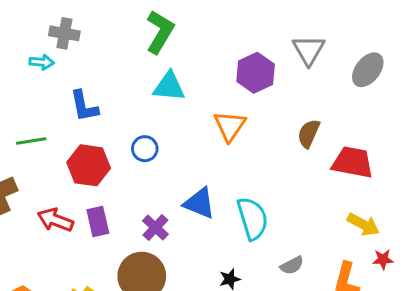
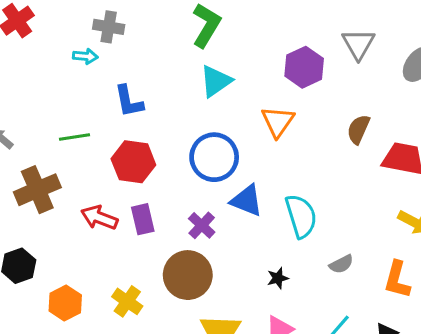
cyan triangle: (169, 86) -> (216, 81), turned -40
blue circle: (145, 149) -> (214, 157), moved, size x1.8

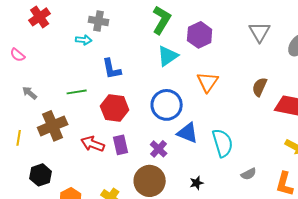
purple hexagon: (304, 67) -> (200, 35), moved
black star: (278, 278) -> (197, 183), moved

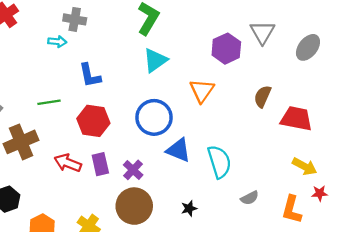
purple hexagon: (200, 35) -> (226, 49), moved
purple cross: (159, 149) -> (133, 170), moved

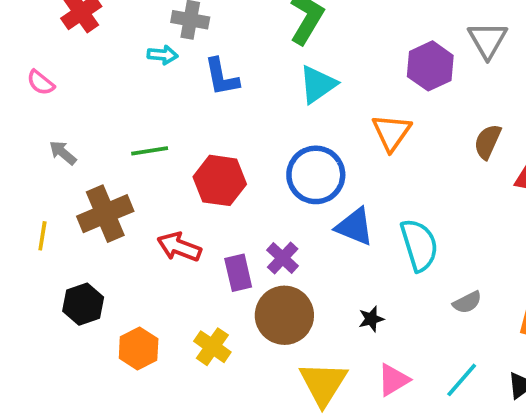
blue L-shape: (90, 75) -> (222, 77), moved
purple rectangle: (100, 164) -> (238, 273), moved

